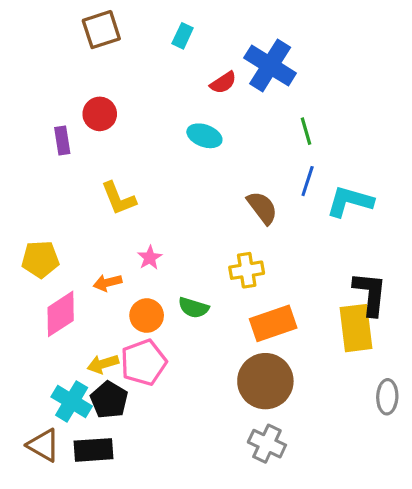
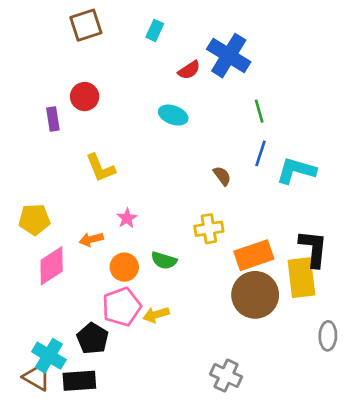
brown semicircle: (262, 208) -> (222, 176), size x0.7
orange rectangle: (273, 323) -> (254, 255), moved
yellow arrow: (103, 364) -> (156, 315), moved
brown circle: (265, 381) -> (255, 295), moved
cyan cross: (72, 401) -> (49, 356), moved

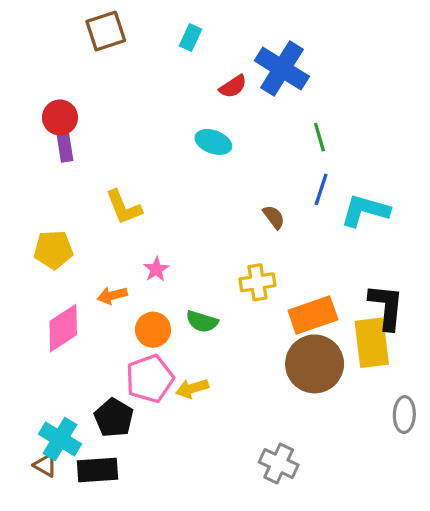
red circle: (85, 97) -> (60, 117), moved
yellow pentagon: (34, 219) -> (53, 250), moved
brown triangle: (37, 377) -> (45, 465), size x0.7

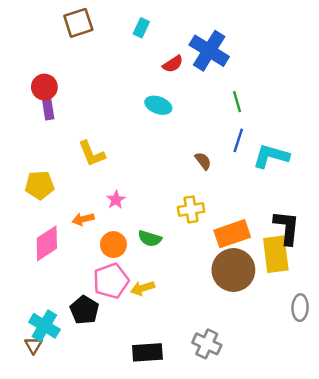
brown triangle: (45, 465) -> (33, 345), turned 30
black rectangle: (97, 470) -> (147, 352), moved

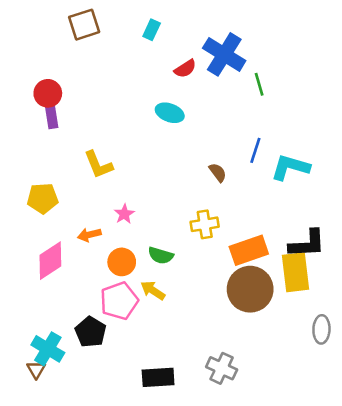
green line: (237, 102) -> (259, 84), moved
black L-shape: (287, 228) -> (307, 244), turned 81
yellow arrow: (143, 288) -> (153, 290), moved, turned 50

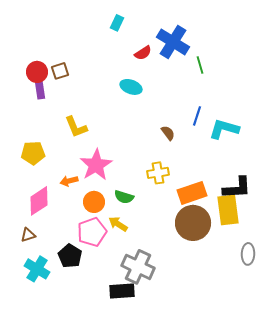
brown square: (84, 25) -> (60, 71), moved, size x0.7
pink star: (124, 214) -> (96, 165), size x2.0
gray cross: (222, 368) -> (138, 267), moved, size x1.4
brown triangle: (36, 370) -> (28, 235), moved, turned 42

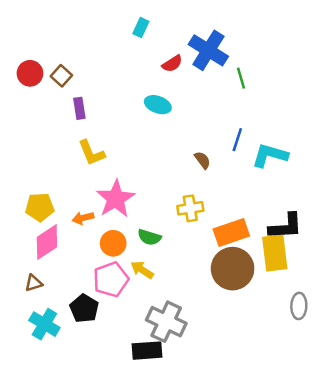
brown square: (60, 71) -> (61, 76), moved, turned -30
red circle: (37, 72) -> (30, 73), moved
purple rectangle: (40, 90) -> (79, 108), moved
yellow pentagon: (33, 153) -> (40, 207), moved

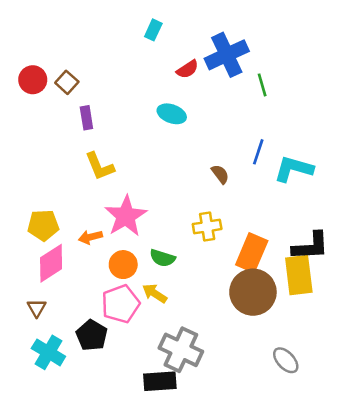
blue cross: (208, 50) -> (227, 55), turned 33
orange rectangle: (231, 232) -> (252, 253), turned -48
brown triangle: (34, 283) -> (37, 308), turned -42
gray ellipse: (299, 306) -> (286, 360), moved, turned -45

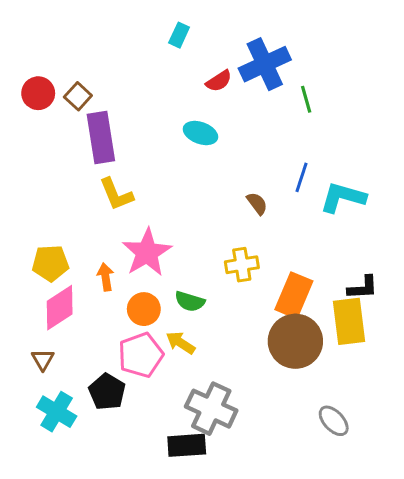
purple rectangle: (86, 118) -> (101, 138), size x1.8
orange arrow: (90, 237) -> (106, 277), turned 95
black L-shape: (311, 246) -> (363, 288), size x0.7

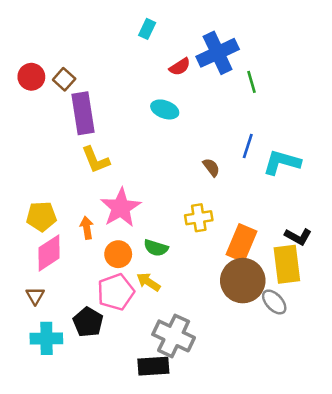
black L-shape: (363, 288) -> (298, 237), turned 32
cyan cross: (57, 412) -> (46, 338), turned -32
gray ellipse: (334, 421) -> (274, 302), moved

